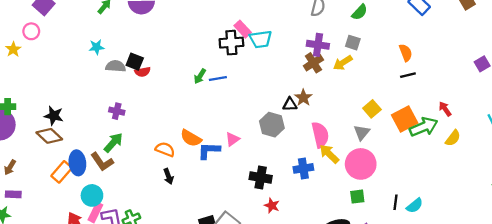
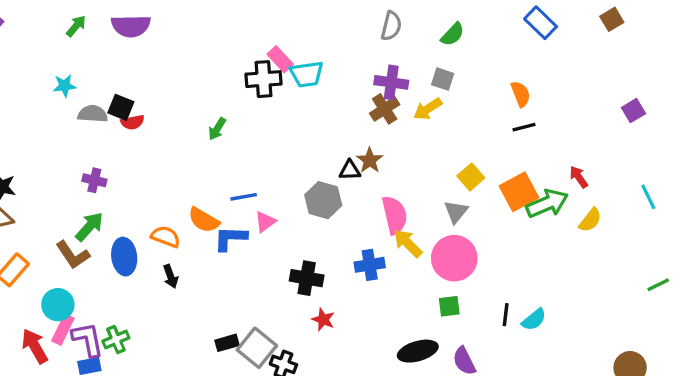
blue line: (218, 79) -> (244, 197), moved
blue ellipse: (77, 163) -> (124, 257), moved

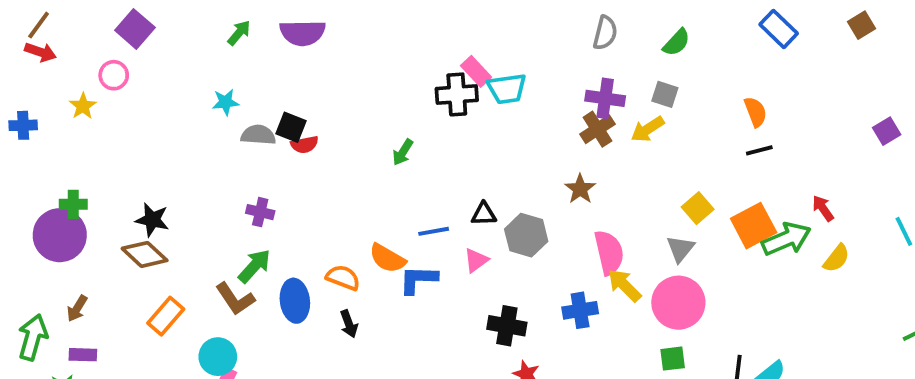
black triangle: (350, 170) -> (484, 214), moved
pink triangle: (265, 222) -> (476, 260), moved

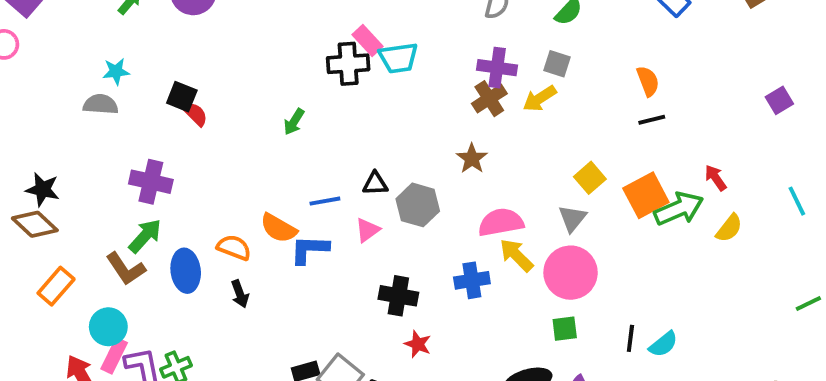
gray semicircle: (258, 135) -> (101, 104), moved
red semicircle: (305, 145) -> (195, 114), turned -124
purple cross: (260, 212) -> (151, 182), size x1.5
pink semicircle: (609, 253) -> (501, 222), turned -87

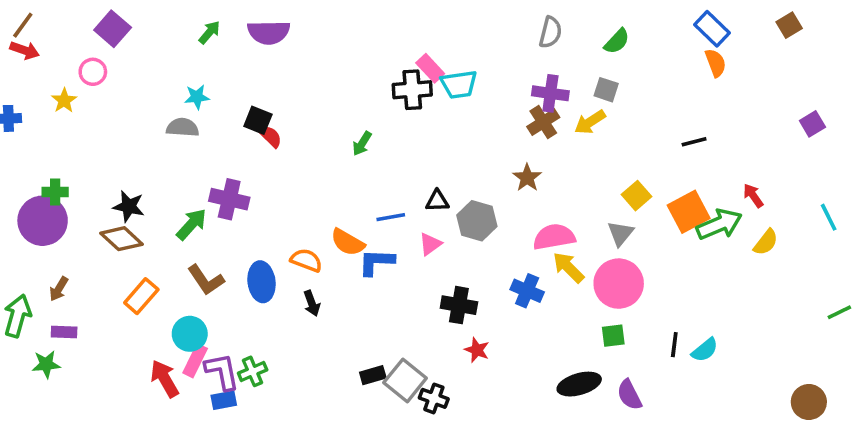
orange semicircle: (648, 81) -> (716, 63), moved
green arrow: (145, 236) -> (192, 224), moved
blue cross: (472, 280) -> (527, 291), turned 32

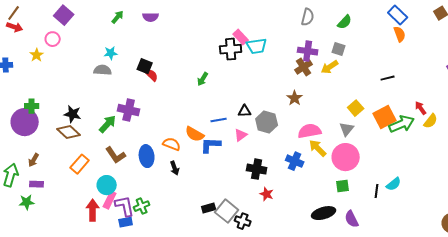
purple semicircle: (269, 32) -> (151, 17), size x0.7
yellow semicircle: (766, 242) -> (431, 121), moved
cyan semicircle: (705, 350) -> (394, 184), moved
red arrow: (165, 379) -> (93, 210), turned 30

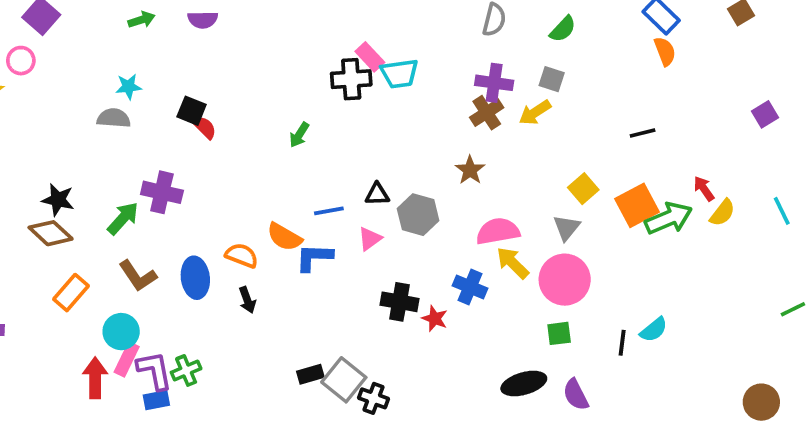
green arrow: (118, 17) -> (141, 20), turned 32
red star: (267, 194) -> (435, 319), moved

